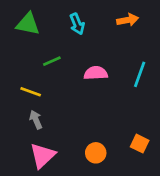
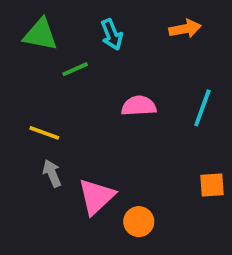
green line: (52, 61) -> (75, 69), moved
orange square: (140, 144) -> (212, 185), moved, turned -30
pink triangle: (43, 156) -> (96, 197), moved

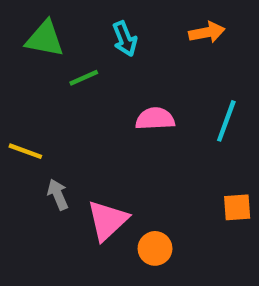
yellow line: (44, 133) -> (25, 151), moved

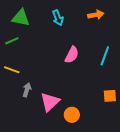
green line: (84, 78) -> (12, 41), moved
pink semicircle: (155, 119) -> (72, 55), turned 120
gray arrow: (58, 194) -> (27, 90), turned 40

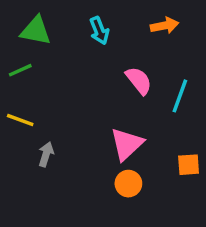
pink semicircle: (72, 55) -> (139, 81), moved, turned -66
pink triangle: (50, 102) -> (127, 144), moved
orange circle: (72, 115) -> (128, 184), moved

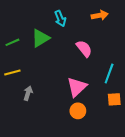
green triangle: (36, 31) -> (40, 38), moved, turned -42
cyan line: (180, 96) -> (109, 73), moved
yellow line: (20, 120) -> (12, 72), turned -35

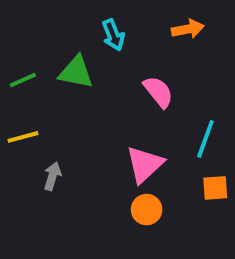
green triangle: (40, 38) -> (76, 72), turned 42

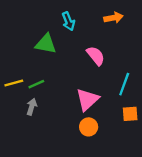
green line: (23, 80) -> (36, 84), moved

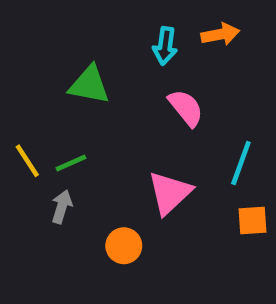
cyan arrow: (68, 21) -> (165, 46), moved, turned 30
yellow line: (14, 83) -> (27, 161), turned 72
orange circle: (89, 127) -> (124, 246), moved

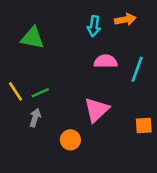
green triangle: (89, 85) -> (32, 38), moved
pink semicircle: (186, 108) -> (106, 61), turned -50
cyan line: (241, 163) -> (137, 69), moved

